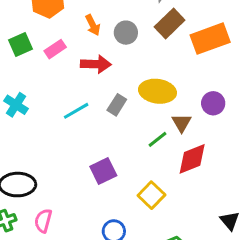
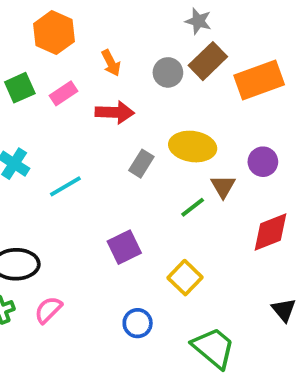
gray circle: (126, 33) -> (168, 72), moved
cyan line: (76, 111) -> (65, 186), moved
red diamond: (192, 159) -> (270, 232), moved
pink semicircle: (43, 221) -> (48, 310), turned 30

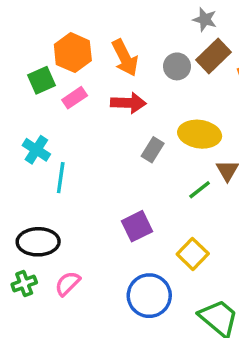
orange hexagon: (54, 33) -> (73, 53), moved
orange arrow: (111, 63) -> (125, 58), size x1.5
pink rectangle: (63, 93) -> (75, 98), moved
cyan line: (65, 186) -> (61, 178), moved, turned -52
blue circle: (138, 323) -> (149, 296), size x1.6

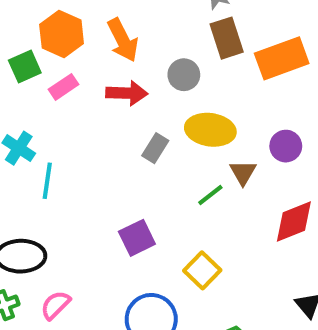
brown rectangle: (213, 56) -> (227, 38), turned -64
gray circle: (177, 66) -> (184, 75), moved

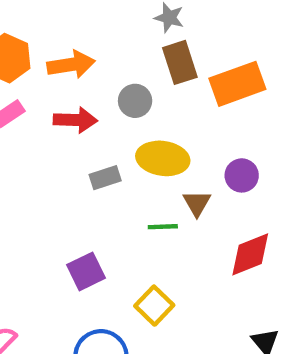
orange arrow: (123, 40) -> (71, 65), turned -72
gray rectangle: (155, 148) -> (105, 178), turned 40
green line: (210, 195) -> (163, 227), turned 36

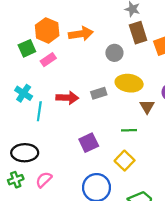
red arrow: (75, 120) -> (67, 98), moved
green line: (163, 227) -> (129, 130), moved

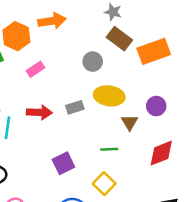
brown rectangle: (138, 33) -> (119, 39), turned -35
orange arrow: (81, 34) -> (52, 21), moved
pink rectangle: (48, 60) -> (35, 69), moved

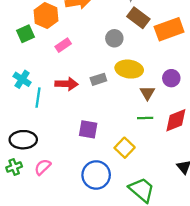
green line: (109, 149) -> (145, 118), moved
purple square: (63, 163) -> (88, 129), turned 36

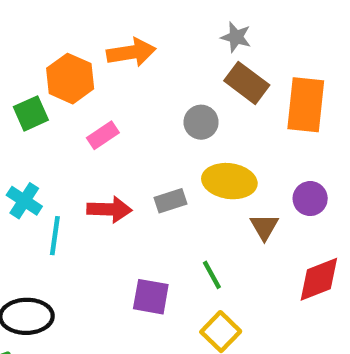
orange rectangle: (169, 29) -> (306, 105), turned -64
green line: (145, 118) -> (212, 275), moved, turned 63

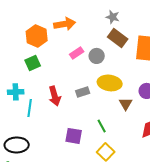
green square: (31, 113) -> (33, 63), moved
pink rectangle: (103, 135) -> (77, 53), moved
cyan cross: (24, 201) -> (16, 92), turned -35
red arrow: (109, 209) -> (55, 96), turned 72

